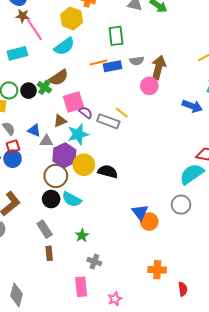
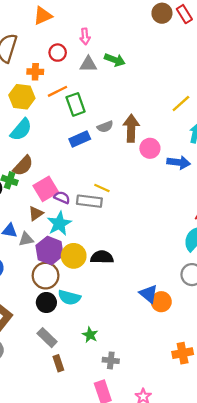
orange line: (99, 63) -> (58, 91), moved
pink circle: (149, 86) -> (150, 148), moved

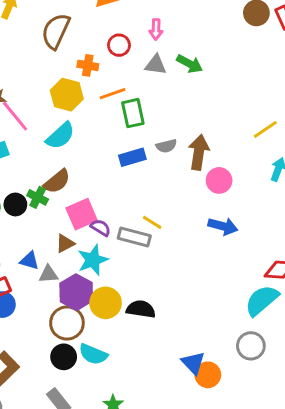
blue arrow: (179, 162) -> (223, 226), moved

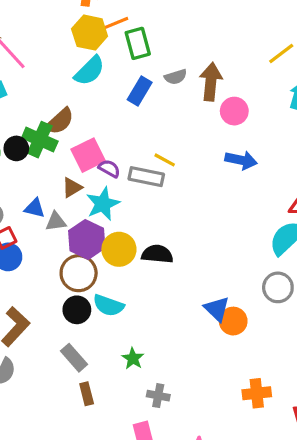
yellow hexagon: (67, 95) -> (90, 33), moved
cyan semicircle: (60, 136) -> (90, 71), moved
blue rectangle: (132, 157) -> (140, 91), turned -40
green cross: (38, 197) -> (40, 140), size x1.5

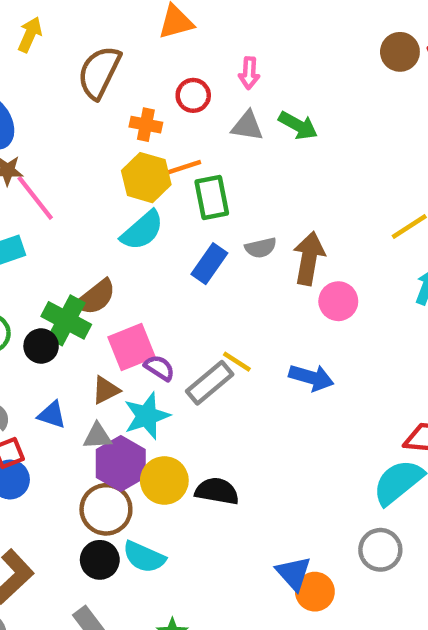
black circle: (16, 148) -> (41, 346), moved
blue arrow: (241, 160) -> (311, 378), moved
gray rectangle: (146, 177) -> (210, 383), turned -56
gray triangle: (56, 222) -> (97, 436), moved

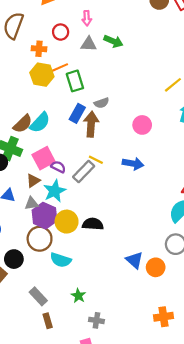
cyan semicircle: (142, 230) -> (40, 123), moved
brown arrow: (309, 258) -> (91, 124), moved
brown semicircle: (96, 297) -> (23, 124), moved
black circle: (100, 560) -> (14, 259), moved
orange circle: (315, 592) -> (156, 267), moved

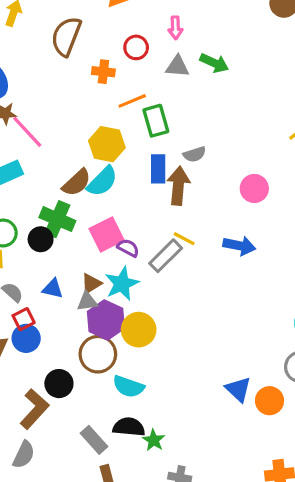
yellow hexagon: (42, 75) -> (107, 144), moved
blue rectangle: (77, 113) -> (158, 169), turned -30
brown triangle: (33, 181) -> (91, 284), moved
black semicircle: (93, 224) -> (129, 427), moved

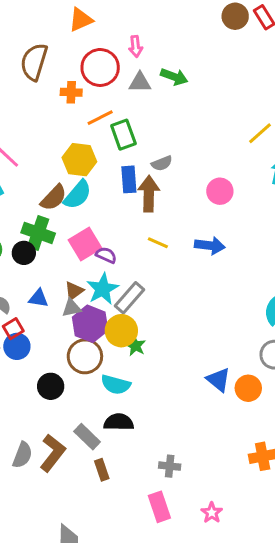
red circle: (136, 47) -> (100, 67), size x1.6
gray rectangle: (166, 256) -> (130, 298), moved
brown L-shape: (34, 409) -> (53, 453), moved
green star: (154, 440) -> (135, 346), moved

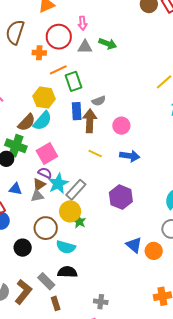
pink circle: (220, 191) -> (121, 126), moved
purple semicircle: (106, 255) -> (45, 173), moved
purple hexagon: (90, 324) -> (121, 197), moved

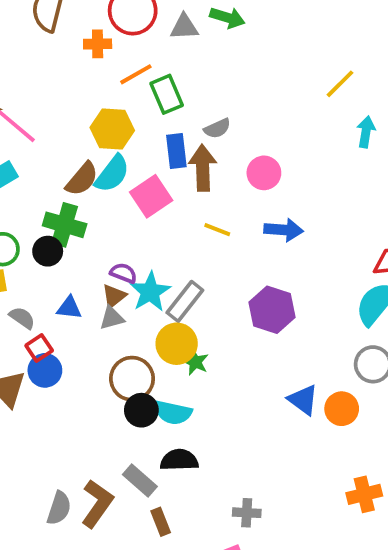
pink square: (47, 154) -> (151, 196), moved
black circle: (23, 248) -> (141, 410), moved

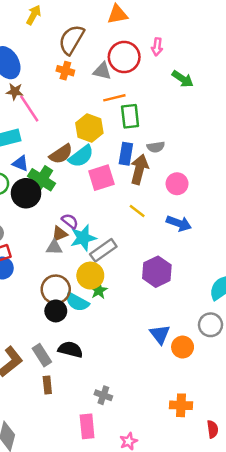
gray triangle: (184, 27) -> (102, 71), moved
orange cross: (98, 44) -> (65, 71), moved
black circle: (48, 251) -> (26, 193), size x1.5
blue triangle: (69, 308) -> (21, 163), moved
cyan semicircle: (173, 413) -> (77, 302), moved

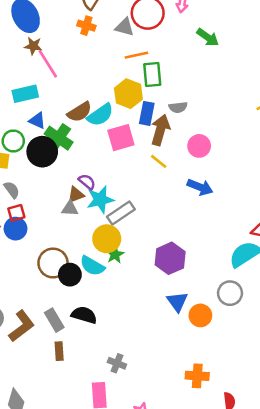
yellow hexagon: (89, 128) -> (128, 94), moved
yellow line: (137, 211) -> (159, 161), moved
purple hexagon: (157, 272) -> (170, 258), moved
brown circle: (56, 289) -> (53, 263), moved

